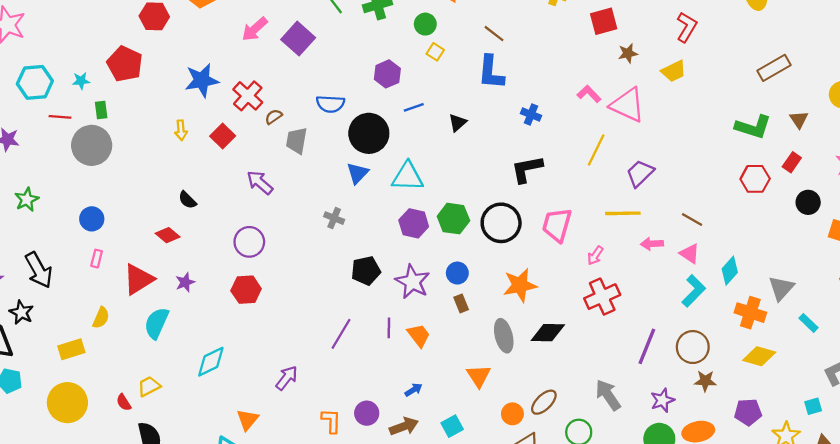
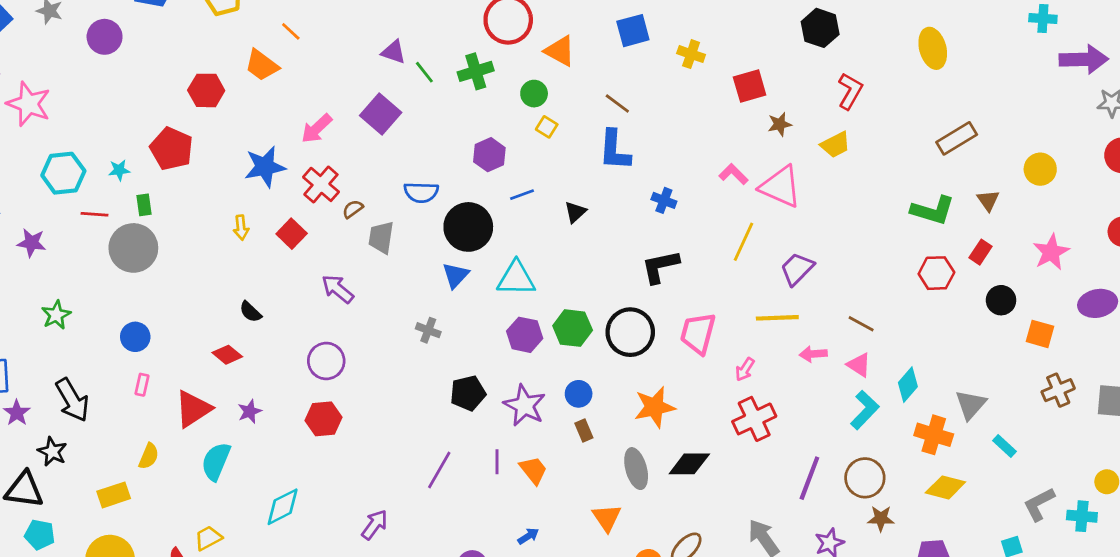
pink arrow: (255, 29) -> (317, 129), moved

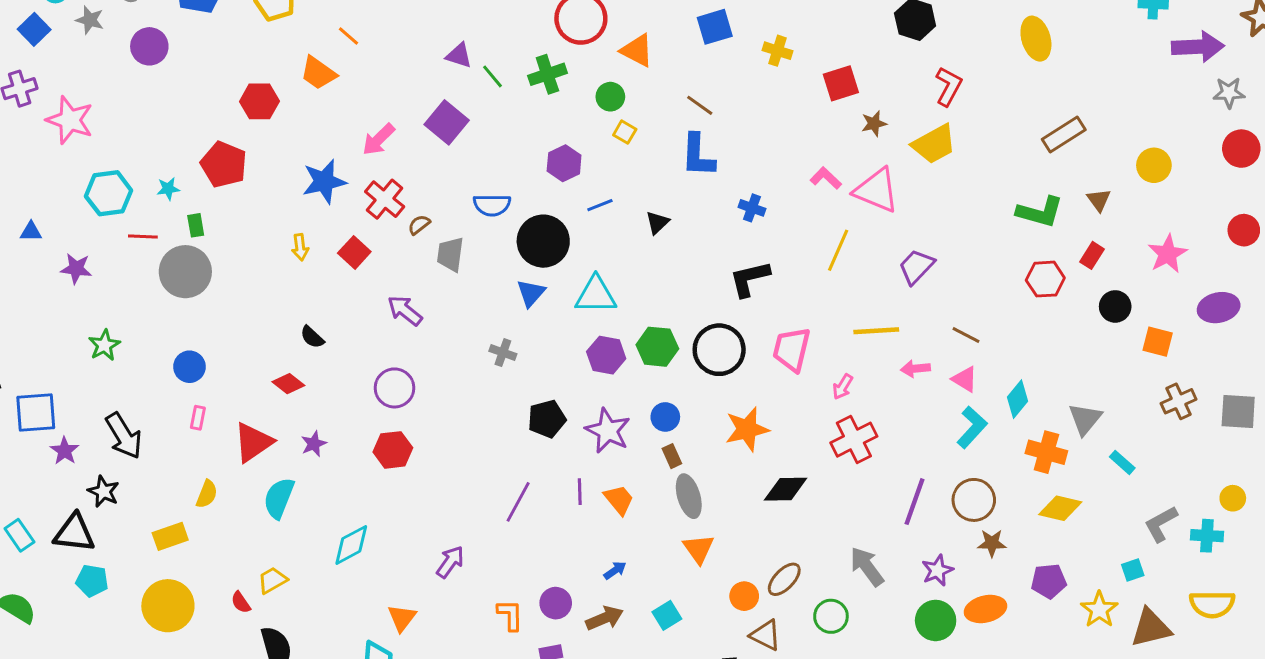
yellow trapezoid: (835, 145) -> (934, 144), size x1.4
purple trapezoid: (797, 269) -> (916, 267), moved
gray ellipse: (636, 469) -> (689, 496), moved

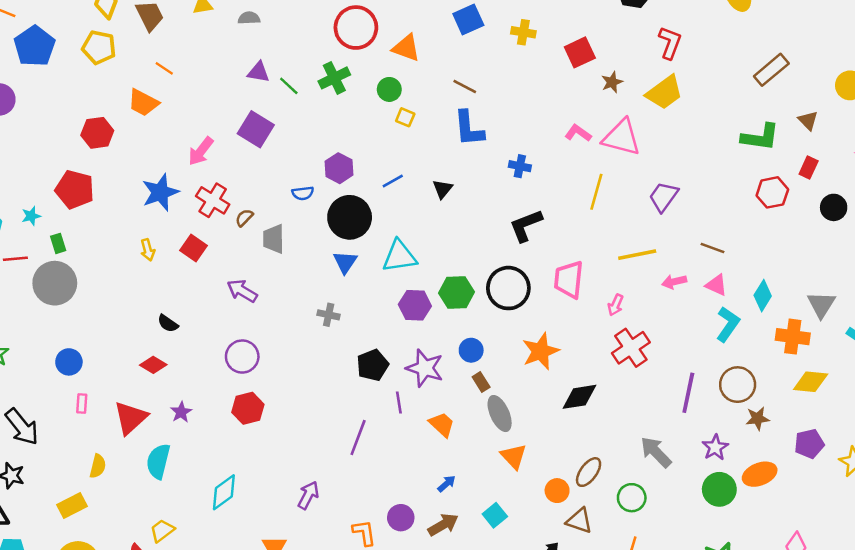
purple hexagon: (564, 163) -> (339, 168), moved
blue semicircle: (492, 205) -> (303, 193), size x0.7
purple line: (580, 492) -> (399, 403), moved

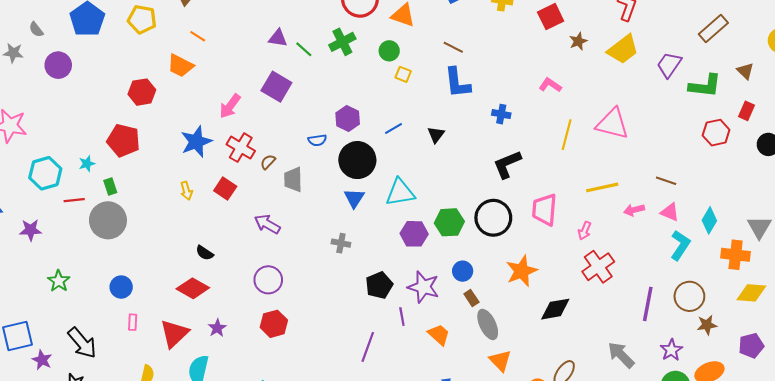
pink triangle: (622, 138) -> (612, 124), moved
purple trapezoid: (663, 197) -> (669, 65), moved
red diamond: (153, 365) -> (193, 288), size x1.4

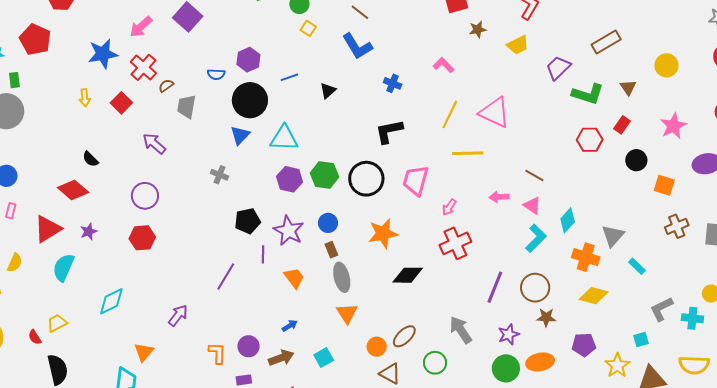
yellow trapezoid: (623, 49) -> (518, 45), size x0.7
blue L-shape: (457, 83) -> (357, 46), turned -36
yellow line: (602, 187) -> (468, 153), moved

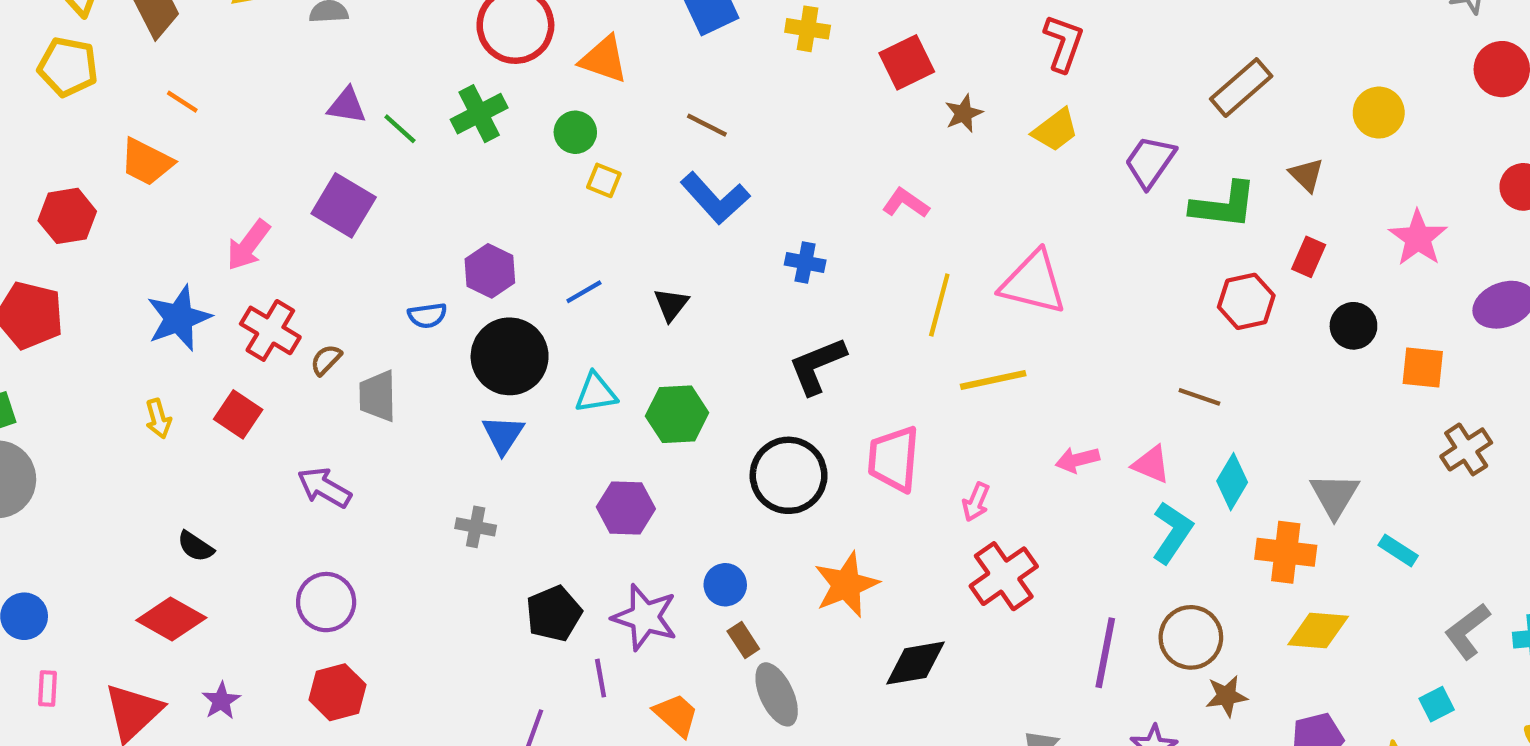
cyan triangle: (284, 138) -> (596, 393), moved, size x0.7
green hexagon: (324, 175) -> (677, 414), moved
brown line: (534, 175) -> (1199, 397), moved

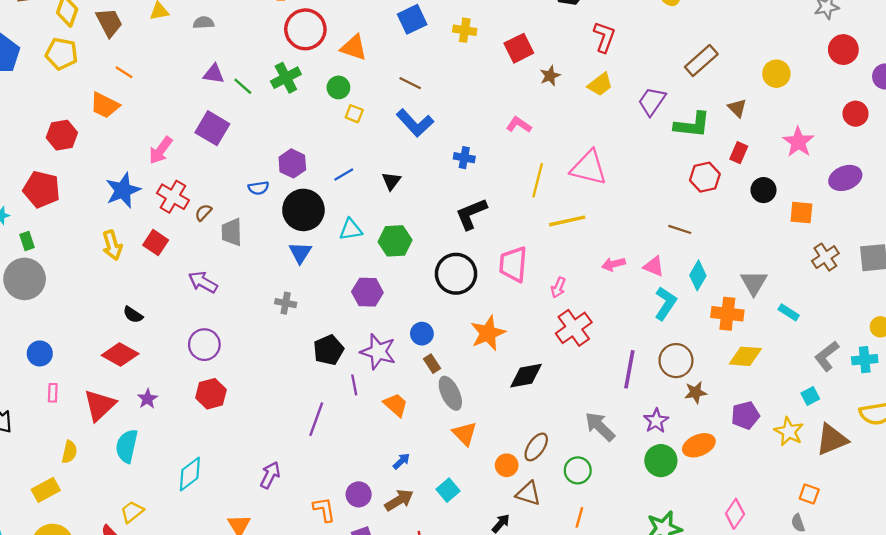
yellow arrow: (158, 419) -> (112, 245), size x1.4

